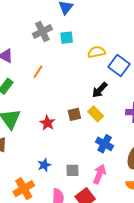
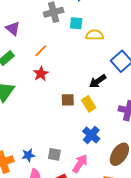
yellow semicircle: (96, 52) -> (95, 35), moved
red star: (47, 123) -> (41, 74), moved
blue star: (44, 165) -> (28, 155), moved

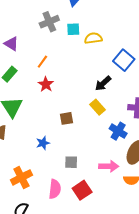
brown square: (68, 100) -> (67, 118), moved
blue cross: (91, 135) -> (118, 131), moved
blue star: (28, 155) -> (43, 143), moved
pink arrow: (80, 164) -> (109, 166), moved, turned 66

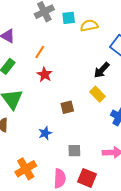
red square: (82, 190) -> (87, 178), turned -30

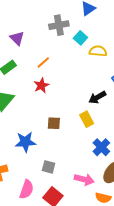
cyan square: (69, 18) -> (80, 38), turned 32
blue star: (45, 133) -> (25, 142), size x1.5

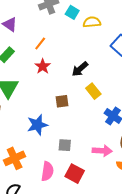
black arrow: (97, 97) -> (80, 69), moved

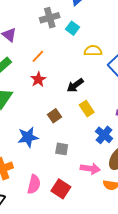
yellow semicircle: (92, 22) -> (93, 51), moved
brown square: (62, 101) -> (54, 116), turned -32
gray square: (65, 145) -> (62, 149), moved

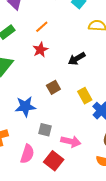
yellow rectangle: (87, 109) -> (85, 96), moved
gray square: (62, 149) -> (45, 130), moved
pink arrow: (90, 169) -> (71, 141), moved

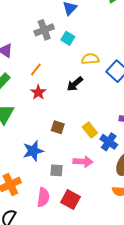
black arrow: (77, 59) -> (75, 84), moved
brown square: (53, 87) -> (58, 127), turned -32
pink arrow: (71, 141) -> (83, 162), moved

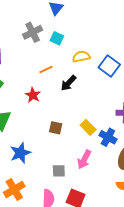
orange line: (36, 70) -> (46, 70), moved, turned 32
blue star: (33, 151) -> (20, 153), moved
pink arrow: (83, 162) -> (84, 159), turned 120

